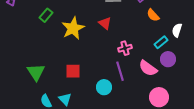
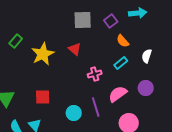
cyan rectangle: (161, 42) -> (121, 63), moved
purple circle: (168, 59) -> (146, 88), moved
pink semicircle: (148, 68) -> (118, 94), turned 108
purple line: (120, 71) -> (96, 107), moved

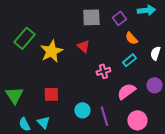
green rectangle: (16, 41) -> (24, 38), size x1.5
purple line: (96, 107) -> (104, 116), moved

